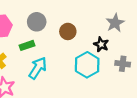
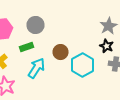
brown circle: (68, 31) -> (60, 52), moved
black star: (101, 44) -> (106, 46), moved

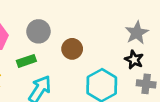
brown circle: (60, 52) -> (72, 49), moved

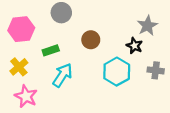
gray circle: (38, 31) -> (61, 13), moved
black star: (134, 60) -> (134, 46), moved

